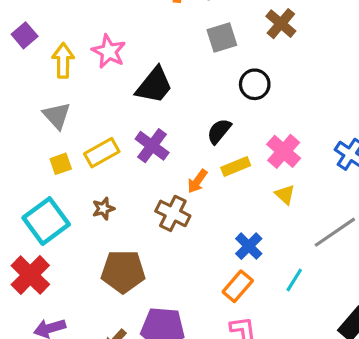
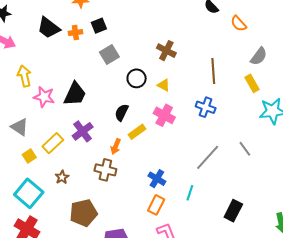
brown cross: (281, 24) -> (166, 51), moved
pink star: (109, 51) -> (44, 97), moved
yellow arrow: (63, 61) -> (24, 76), moved
purple cross: (152, 146) -> (83, 131), turned 30
yellow triangle: (285, 195) -> (164, 85), moved

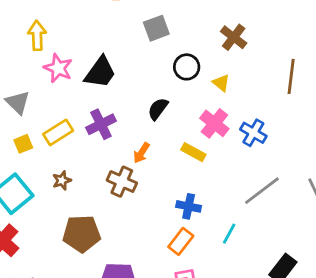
blue cross: (206, 107) -> (253, 133), moved
yellow rectangle: (137, 132) -> (193, 152), moved, turned 54
blue cross: (157, 179) -> (189, 206), turned -30

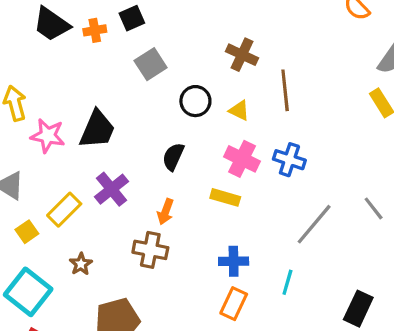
brown line: (291, 76) -> (285, 90), moved

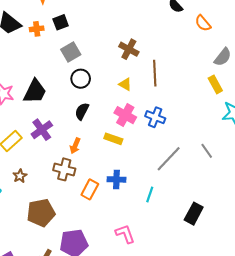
black circle: (195, 101) -> (81, 79), moved
orange rectangle: (234, 304) -> (90, 189), moved

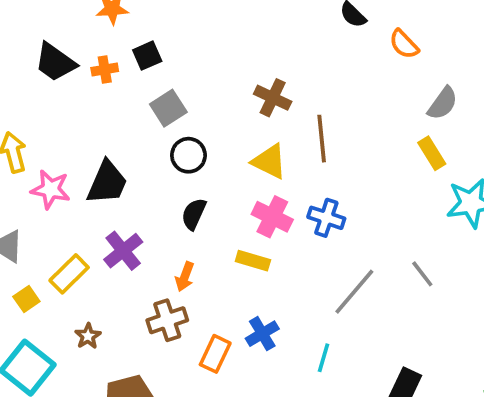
yellow triangle: (125, 84) -> (269, 161), size x1.5
brown cross: (64, 169) -> (167, 320), turned -30
blue cross: (116, 179) -> (262, 334), turned -30

